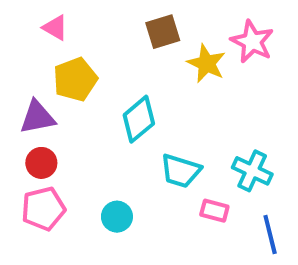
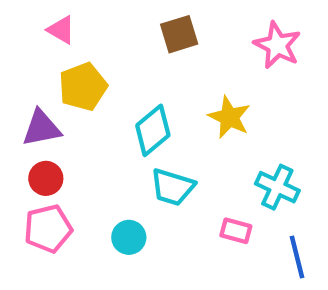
yellow star: (206, 63) -> (229, 117), moved
cyan trapezoid: (181, 171) -> (172, 187), moved

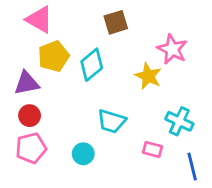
pink triangle: (61, 30) -> (39, 20), size x1.5
pink star: (277, 45) -> (172, 49), moved
cyan diamond: (153, 130) -> (92, 65), moved

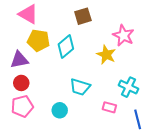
yellow pentagon: (54, 56) -> (38, 40), turned 30

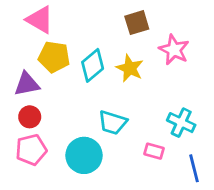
brown square: (83, 16) -> (137, 23), moved
yellow star: (106, 55) -> (130, 68), moved
cyan circle: (60, 110) -> (84, 155), size x1.6

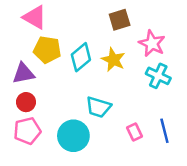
cyan cross: (181, 123) -> (158, 76), moved
pink rectangle: (154, 151) -> (135, 132), turned 49
blue line: (194, 168) -> (164, 131), moved

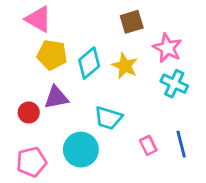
purple triangle: (24, 73) -> (56, 97), moved
pink pentagon: (27, 131) -> (31, 162), moved

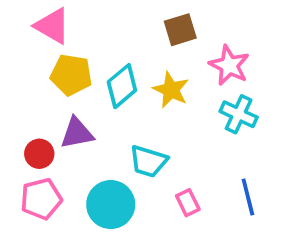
pink rectangle: (148, 145) -> (188, 203), moved
pink pentagon: (31, 162) -> (41, 199), moved

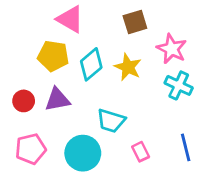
pink triangle: (52, 26) -> (70, 19), moved
red circle: (39, 154) -> (24, 101), moved

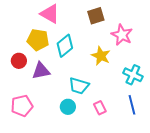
yellow star: (128, 67) -> (101, 56), moved
cyan cross: (179, 85) -> (133, 75), moved
red circle: (24, 101) -> (19, 61), moved
cyan circle: (83, 153) -> (68, 107), moved, size x0.6

